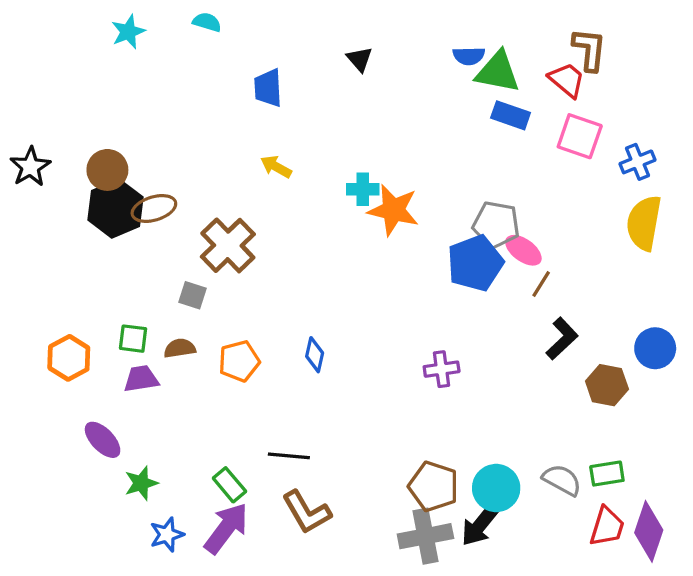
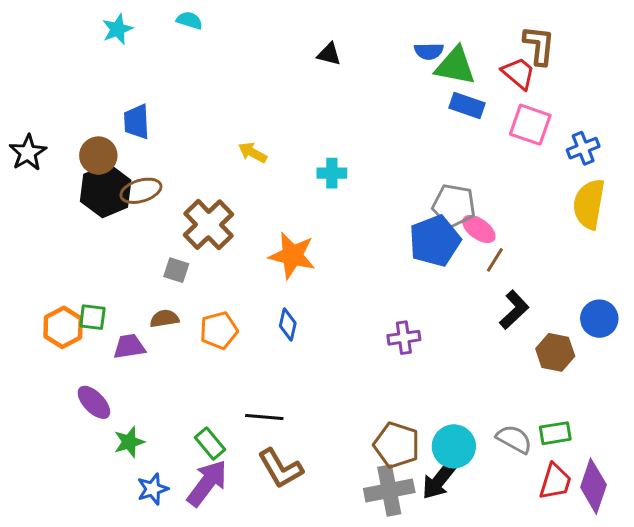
black triangle: (360, 59) -> (329, 54), turned -35
blue trapezoid: (268, 88) -> (137, 122), moved
orange star: (393, 210) -> (292, 255), moved
green square: (133, 339) -> (92, 317), moved

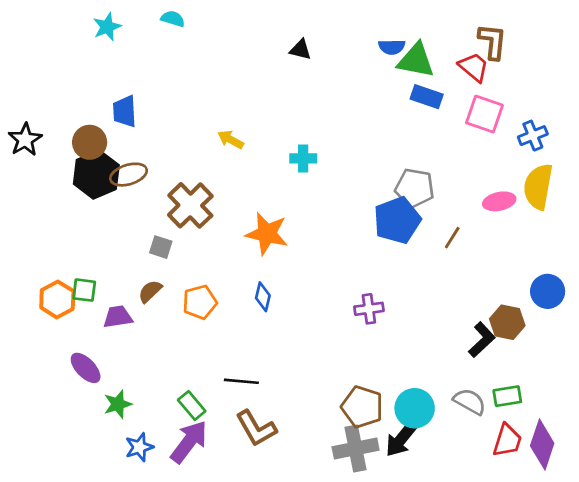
pink ellipse: (479, 229) -> (499, 201), moved, turned -48
black L-shape: (514, 310) -> (482, 340), moved
brown semicircle: (164, 319) -> (150, 291), turned -35

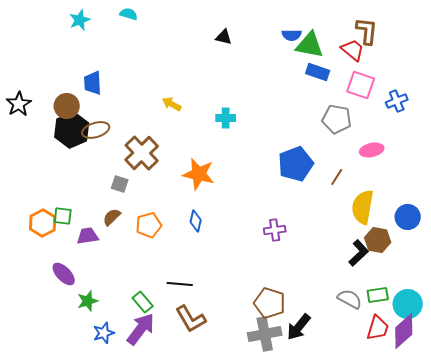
yellow semicircle: (538, 187) -> (363, 207), moved
gray pentagon: (415, 188) -> (337, 119), moved
cyan circle: (415, 408) -> (408, 304), moved
purple diamond: (542, 444) -> (404, 331), turned 30

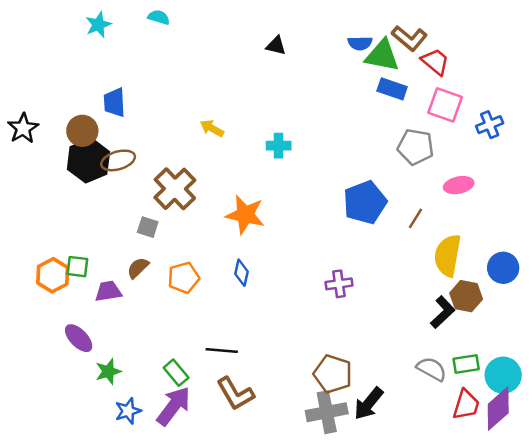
brown L-shape: (367, 31) -> (409, 38), moved, turned 124

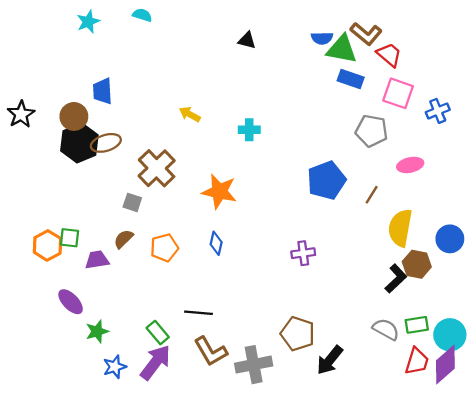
gray cross: (327, 412) -> (254, 365), moved

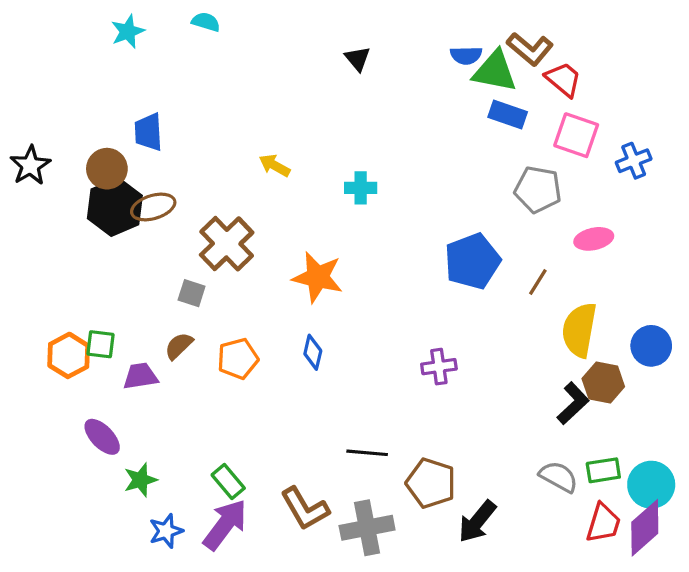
black triangle: (247, 40) -> (358, 59), turned 36
black line: (198, 313) -> (367, 453), moved

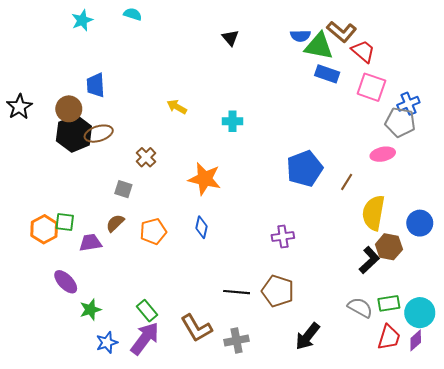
gray pentagon: (538, 189) -> (400, 122), moved
brown cross: (227, 244) -> (146, 157), size x0.6
brown pentagon: (431, 483) -> (278, 291), moved
gray cross: (367, 528) -> (237, 340), size x0.7
purple diamond: (645, 528) -> (416, 340), size x0.6

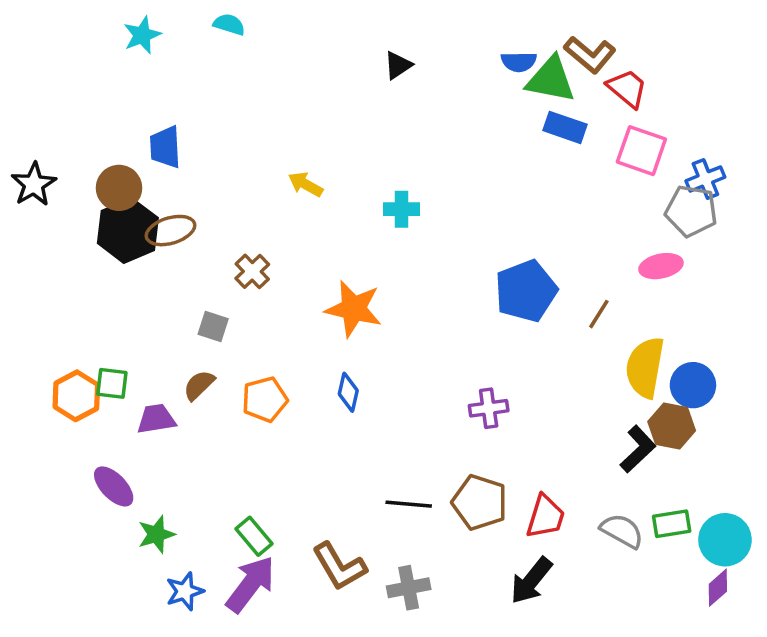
black triangle: (230, 38) -> (398, 65), turned 36
blue circle: (420, 223) -> (693, 385), moved
red trapezoid: (389, 337) -> (545, 517), moved

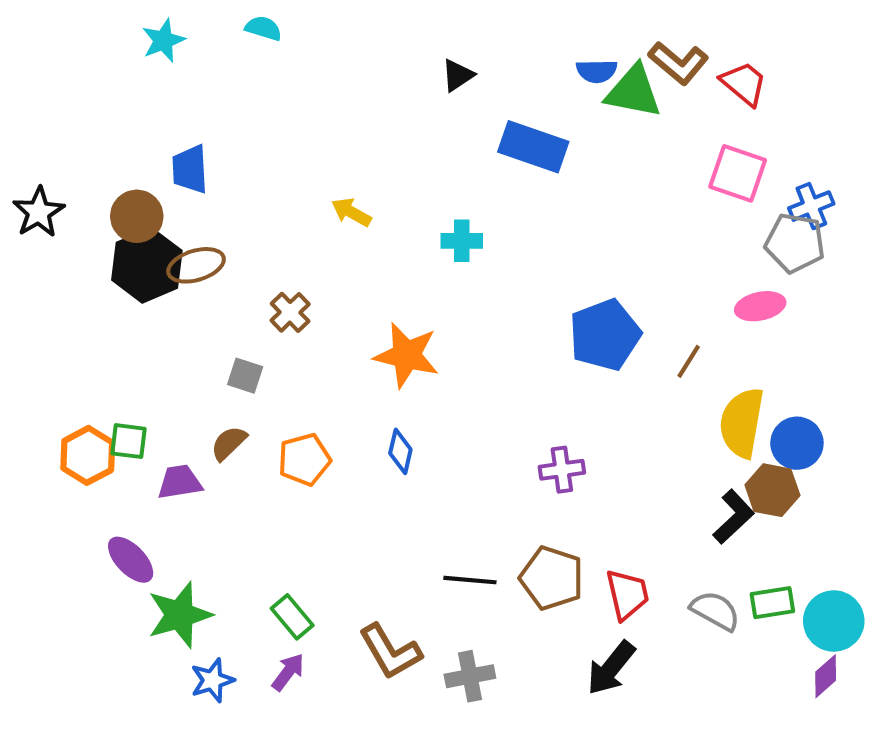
red trapezoid: (627, 88) -> (744, 83), moved
blue rectangle: (565, 127) -> (533, 147), moved, size x1.4
red trapezoid: (545, 517) -> (627, 594), turned -30
green star: (156, 534) -> (180, 615), size x1.5
purple arrow: (250, 584) -> (288, 672), size x0.6

